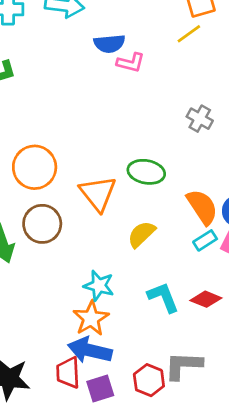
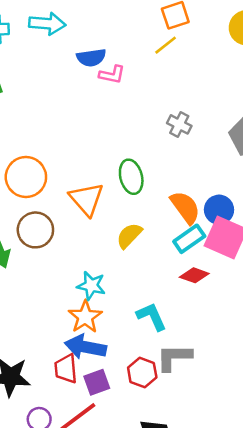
green ellipse: (146, 172) -> (131, 177), turned 68
cyan rectangle: (205, 240) -> (189, 239), size x1.4
cyan L-shape: (163, 297) -> (152, 316), moved
red diamond: (206, 299) -> (194, 275), moved

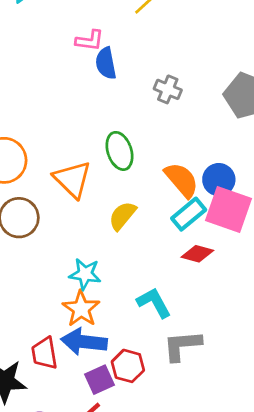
blue semicircle: (91, 58) -> (106, 63), moved, turned 92
red trapezoid: (66, 369) -> (44, 353), moved
red hexagon: (142, 373) -> (128, 366), moved

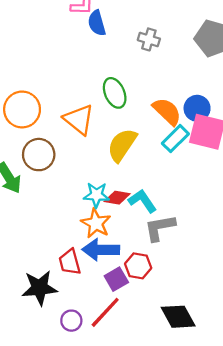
yellow semicircle: (122, 216) -> (122, 145), size x1.4
red diamond: (197, 254) -> (117, 198), moved
cyan L-shape: (154, 303) -> (142, 201), moved
gray L-shape: (182, 346) -> (160, 228), moved

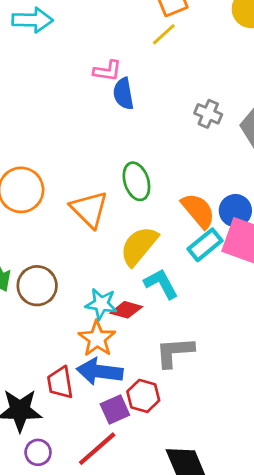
gray cross: (149, 39) -> (208, 114), moved
brown circle: (39, 155) -> (37, 286), moved
cyan L-shape: (142, 201) -> (161, 284), moved
purple circle: (71, 321) -> (38, 452), moved

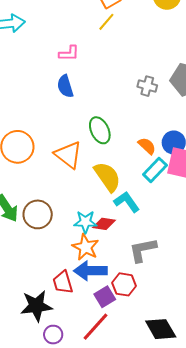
blue semicircle: (123, 94) -> (65, 86), moved
gray cross: (208, 114) -> (147, 86), moved
orange semicircle: (198, 211) -> (147, 146), size x0.7
yellow semicircle: (139, 246) -> (107, 177), turned 112

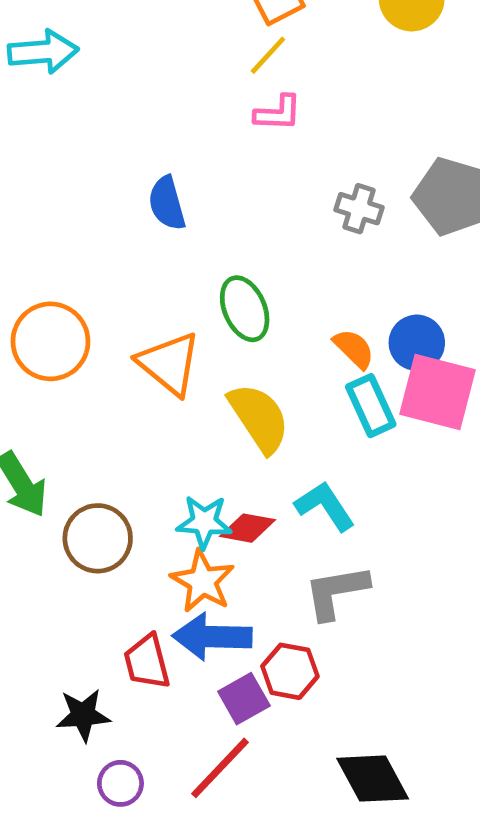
pink L-shape: (69, 53) -> (278, 113), moved
cyan rectangle: (155, 170) -> (371, 406), turned -70
cyan L-shape: (127, 202) -> (325, 506), moved
brown circle: (38, 214) -> (98, 538), moved
black star: (36, 306) -> (83, 715), size x0.7

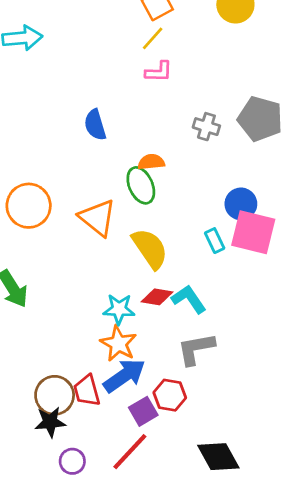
orange semicircle: (354, 349) -> (151, 162), moved, turned -50
cyan rectangle: (371, 406) -> (215, 241), size x0.7
red diamond: (248, 528) -> (157, 297), moved
brown circle: (98, 538) -> (55, 395), moved
blue arrow: (212, 637) -> (124, 376), turned 144

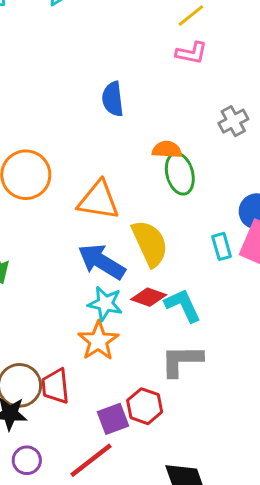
gray cross: (206, 127) -> (233, 121), turned 35
green ellipse: (141, 185) -> (180, 174), moved
orange triangle: (98, 218) -> (98, 200), turned -39
blue arrow: (124, 376) -> (102, 262), moved, turned -123

